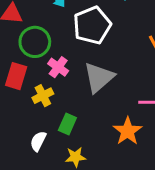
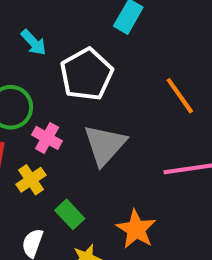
green rectangle: (67, 124) -> (70, 214), turned -60
orange star: (128, 131) -> (136, 229), moved

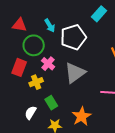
cyan arrow: (34, 42) -> (50, 26), moved

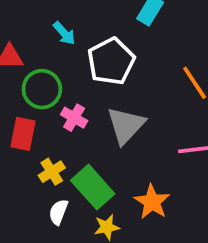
cyan arrow: (50, 26) -> (64, 33), moved
yellow cross: (36, 82) -> (52, 172), moved
green rectangle: (51, 103) -> (93, 187), size x1.6

